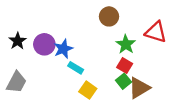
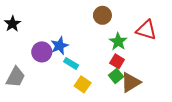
black star: (18, 41) -> (12, 24), moved
purple circle: (44, 44) -> (42, 52), moved

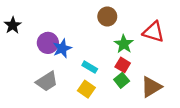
purple circle: (42, 52) -> (48, 43), moved
cyan rectangle: (71, 63) -> (90, 67), moved
gray trapezoid: (16, 77) -> (47, 81), moved, turned 30
brown triangle: (131, 82) -> (151, 87), moved

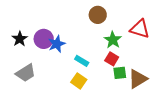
black star: (13, 25) -> (20, 39), moved
green square: (122, 80) -> (120, 73), moved, turned 32
gray trapezoid: (47, 81) -> (26, 73), moved

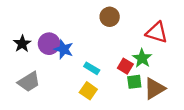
green star: (113, 40) -> (142, 58), moved
blue star: (57, 44) -> (64, 49), turned -30

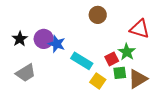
red square: (125, 66) -> (112, 59), turned 32
cyan rectangle: (92, 68) -> (82, 61), size x1.5
yellow square: (88, 91) -> (98, 81), moved

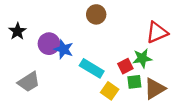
brown circle: (98, 15) -> (96, 14), moved
red triangle: (140, 29) -> (157, 32), turned -40
black star: (20, 39) -> (17, 31), moved
green star: (127, 52) -> (142, 58), turned 30

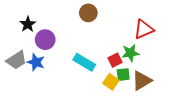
black star: (17, 31) -> (28, 24), moved
blue star: (64, 49) -> (36, 62), moved
gray trapezoid: (29, 82) -> (16, 60), moved
yellow square: (110, 91) -> (111, 82), moved

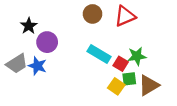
red triangle: (144, 29) -> (125, 16), moved
red square: (115, 60) -> (121, 64), turned -32
cyan rectangle: (84, 62) -> (99, 54), moved

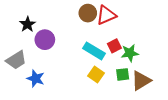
red triangle: (125, 16) -> (106, 15), moved
red square: (121, 64) -> (114, 46), moved, turned 32
blue star: (37, 66) -> (36, 79), moved
yellow square: (116, 86) -> (96, 74), moved

